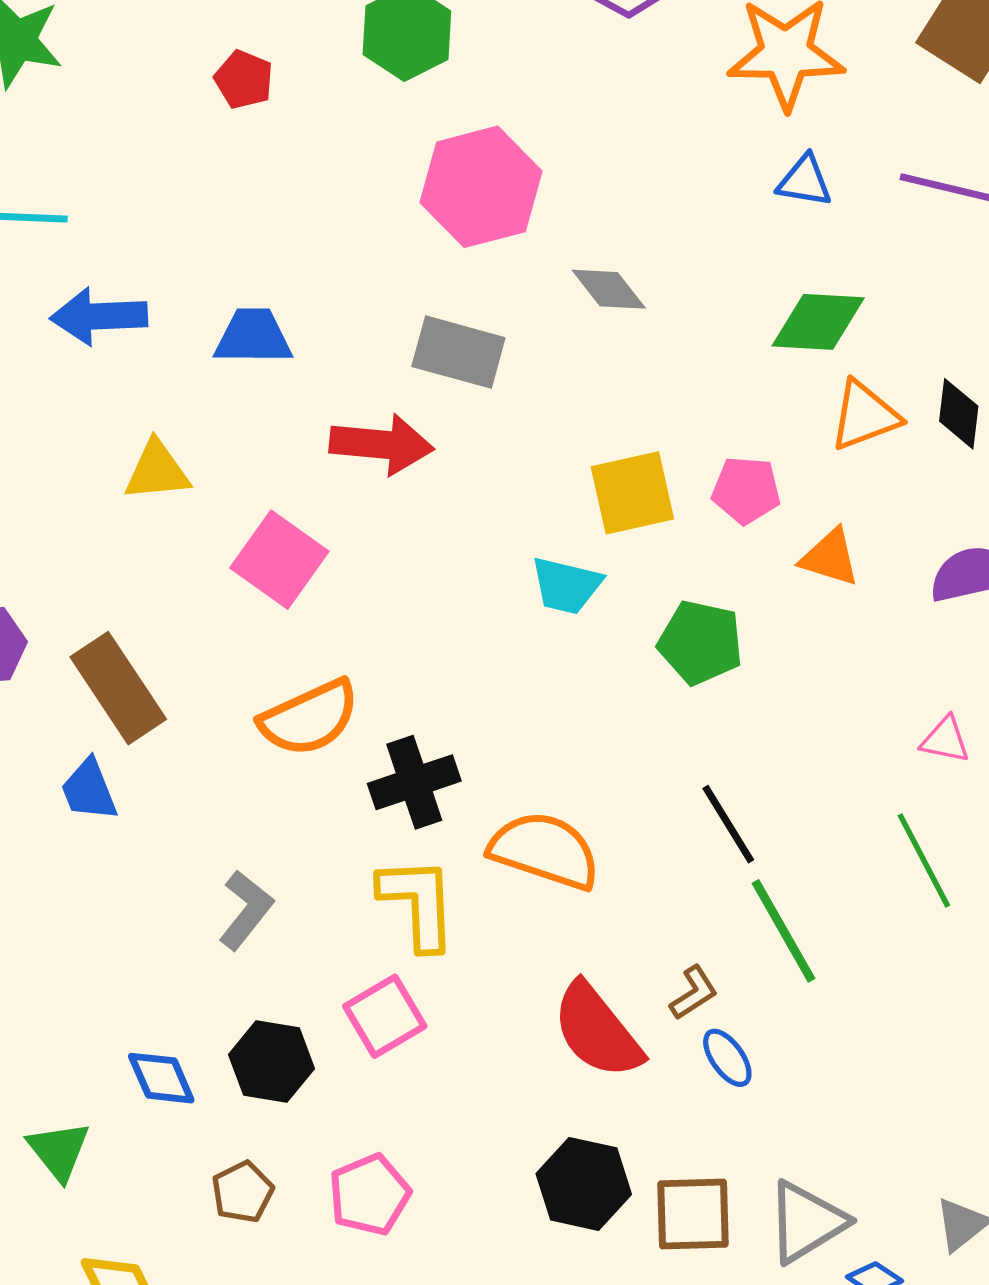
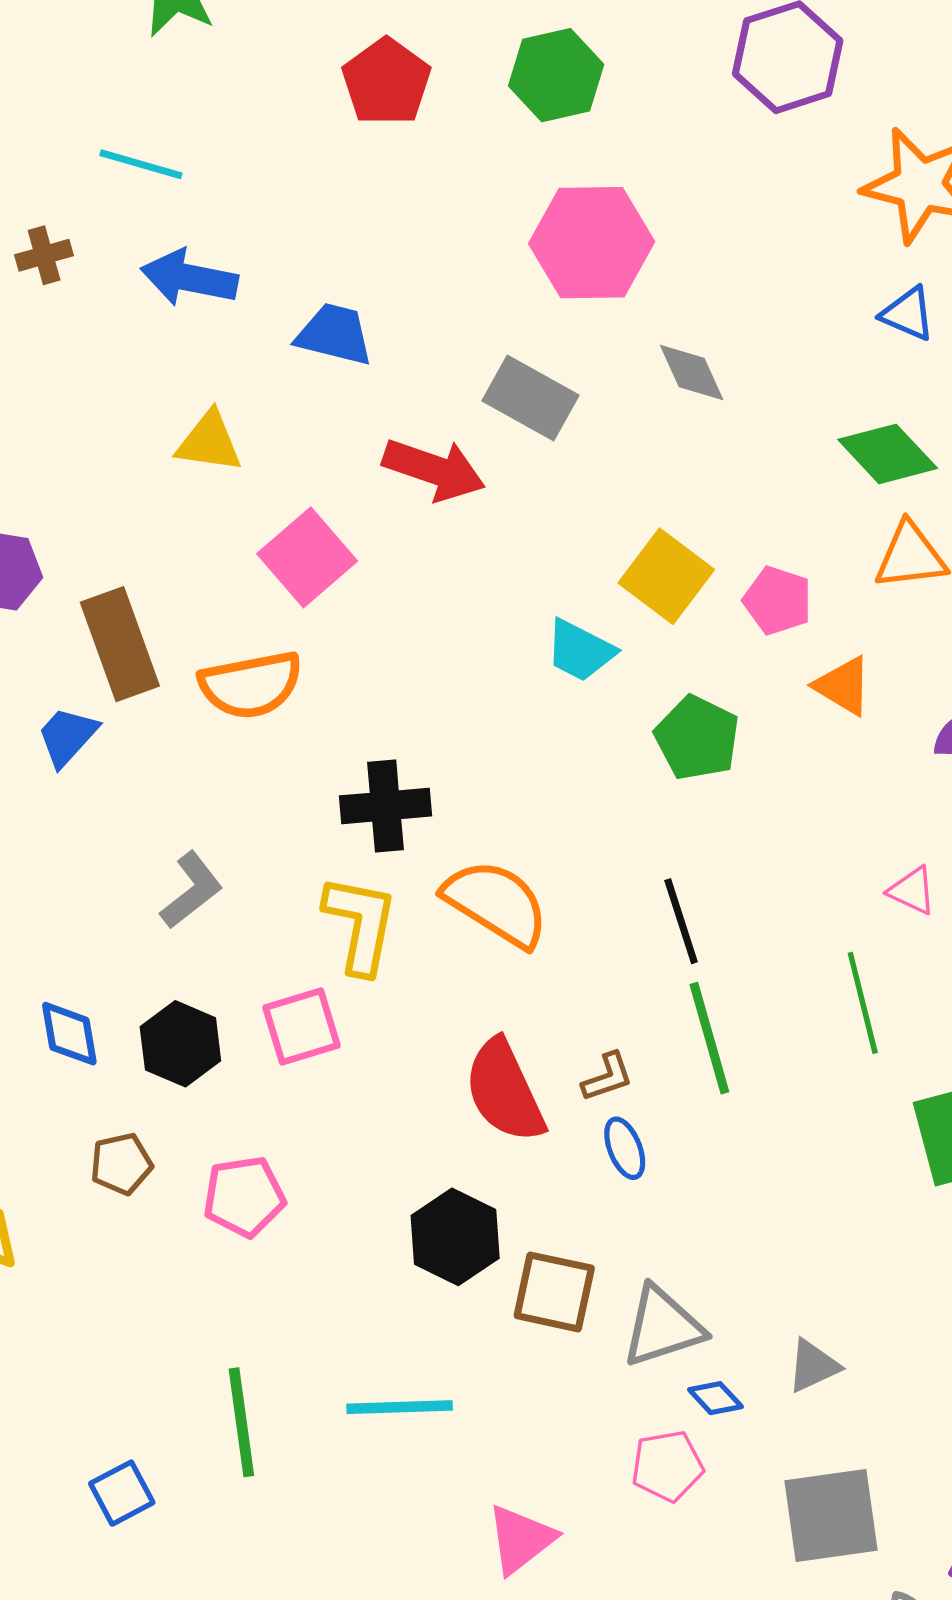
red pentagon: (244, 79) -> (386, 82), size x1.5
green diamond: (818, 322) -> (888, 454), turned 30
yellow square: (632, 493) -> (666, 576), turned 36
orange semicircle: (309, 718) -> (251, 685), moved
blue trapezoid: (89, 790) -> (67, 736), turned 50

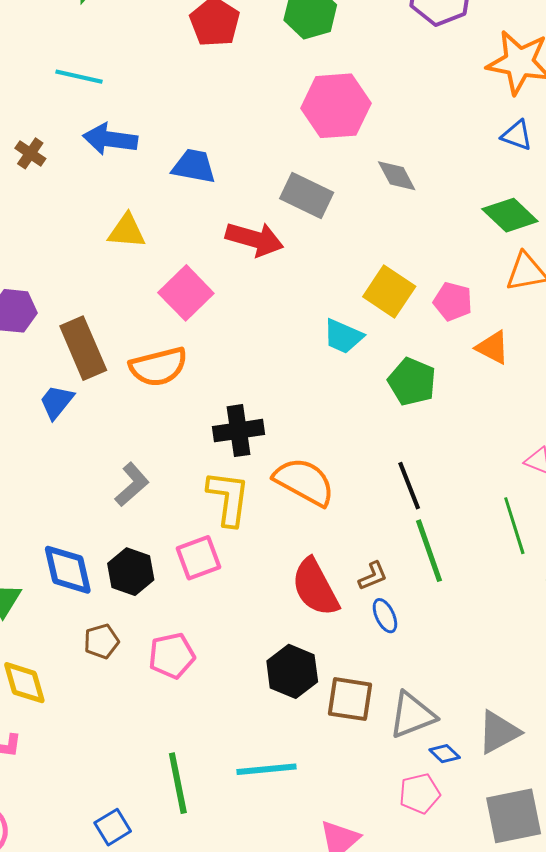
brown cross: (44, 255) -> (30, 153), moved, turned -36
blue diamond: (69, 1034) -> (68, 570), size x1.4
gray triangle: (813, 1366) -> (499, 732), size x1.4

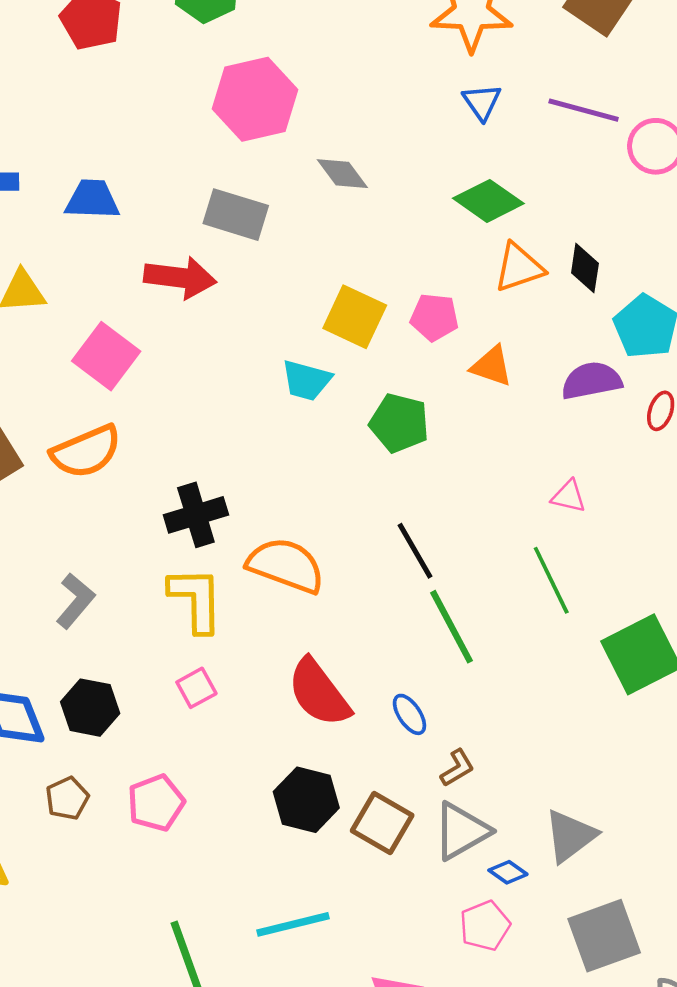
blue triangle: (517, 135) -> (482, 102), turned 44
pink square: (198, 558) -> (196, 688), moved, size x0.7
brown L-shape: (373, 576) -> (457, 768), moved
brown square: (350, 699) -> (382, 823), turned 30

